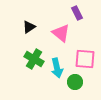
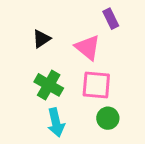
pink square: (85, 59) -> (96, 85), moved
cyan arrow: (57, 68) -> (56, 122), moved

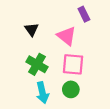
black triangle: (41, 39) -> (32, 29), turned -32
green circle: (108, 118) -> (71, 89), moved

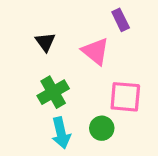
green cross: (37, 64) -> (53, 92), turned 30
pink square: (73, 64) -> (125, 97), moved

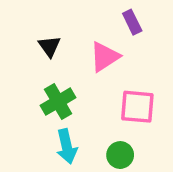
pink triangle: (95, 51) -> (105, 57), turned 48
green circle: (102, 128) -> (120, 155), moved

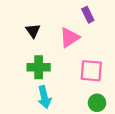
green cross: (58, 102) -> (39, 67), turned 30
green circle: (120, 155) -> (97, 103), moved

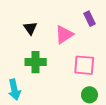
purple rectangle: (88, 15) -> (89, 19), moved
cyan arrow: (44, 97) -> (14, 90), moved

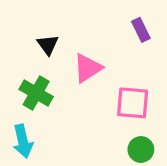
pink triangle: (64, 35) -> (88, 68), moved
green cross: (36, 62) -> (36, 93), moved, turned 30

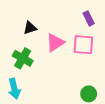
black triangle: (48, 45) -> (30, 28), turned 48
pink square: (133, 103) -> (83, 45), moved

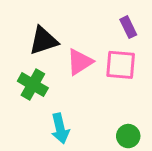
black triangle: (30, 28) -> (43, 41), size x1.5
cyan arrow: (14, 89) -> (60, 128), moved

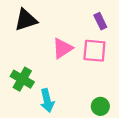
black triangle: (43, 41) -> (26, 20), moved
green cross: (33, 85) -> (22, 79), moved

